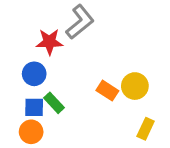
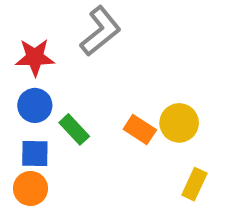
red star: (49, 42) -> (35, 57), moved
green rectangle: (54, 103) -> (74, 129), moved

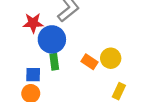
blue circle: (35, 105) -> (52, 39), moved, size x1.5
green rectangle: (74, 129) -> (54, 62), turned 35

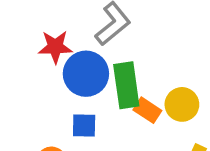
green rectangle: (54, 62) -> (126, 85), moved, size x1.6
blue square: (33, 75) -> (84, 126), moved

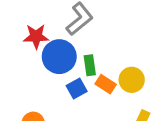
green rectangle: (126, 85) -> (90, 65), size x0.6
blue square: (84, 126) -> (77, 88), moved, turned -30

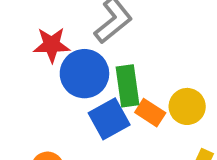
green rectangle: (90, 65) -> (128, 86), size x1.4
blue square: (77, 88) -> (109, 119), size x1.4

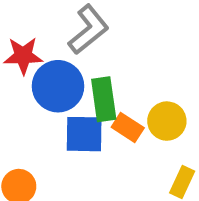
blue square: (109, 119) -> (84, 134), turned 30

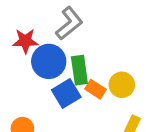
blue square: (84, 134) -> (66, 94), turned -32

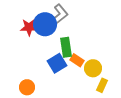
blue circle: (49, 61) -> (45, 24), moved
yellow circle: (122, 85) -> (93, 68), moved

